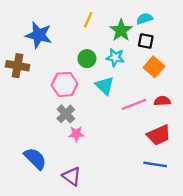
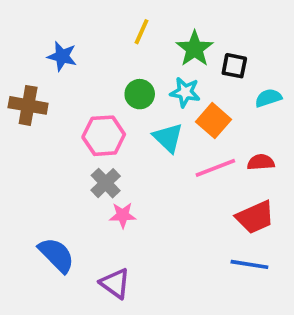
cyan semicircle: (145, 19) -> (268, 98), moved
blue star: (39, 35) -> (62, 56), size x0.7
orange square: (154, 67) -> (213, 121), moved

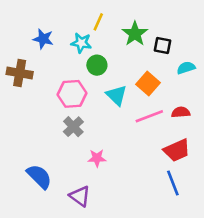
cyan star: (185, 92) -> (81, 43), moved
pink star: (123, 215) -> (97, 158), moved
blue line: (249, 264) -> (173, 183), turned 60

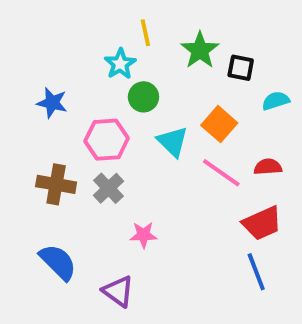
yellow line: (98, 22) -> (145, 33), turned -36
blue star: (43, 39) -> (52, 103), moved
cyan star: (81, 43) -> (120, 64), turned 30
brown cross: (20, 73) -> (56, 184), moved
pink line: (149, 116) -> (221, 173), turned 56

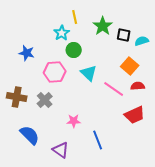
cyan semicircle: (276, 101) -> (142, 41), moved
orange square: (219, 124) -> (130, 66), moved
brown cross: (56, 184) -> (17, 97), moved
gray cross: (109, 188) -> (45, 100), moved
blue line: (256, 272) -> (98, 140), moved

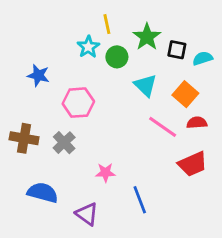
green circle: (74, 50) -> (117, 57), moved
cyan triangle: (89, 73) -> (145, 85), moved
blue semicircle: (30, 135) -> (43, 193), turned -30

